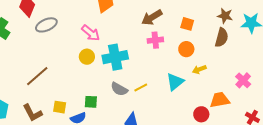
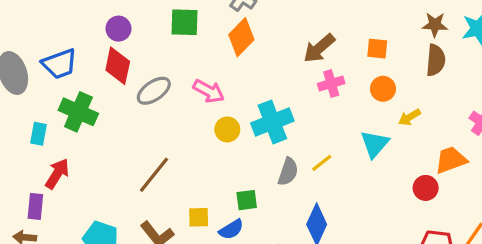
pink arrow: (91, 33) -> (209, 91), moved
gray semicircle: (119, 89) -> (288, 172), turned -90

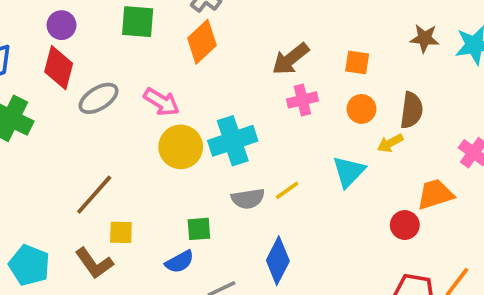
brown semicircle: (436, 60) -> (411, 110), moved
yellow circle: (227, 129) -> (181, 147), size x1.5
gray semicircle: (288, 172) -> (248, 199), turned 60
yellow square: (199, 217) -> (121, 232), moved

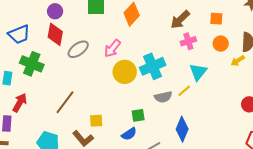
pink arrow: (161, 102) -> (112, 48), turned 102
cyan triangle: (349, 172) -> (198, 72), moved
brown line: (94, 195) -> (65, 102), moved

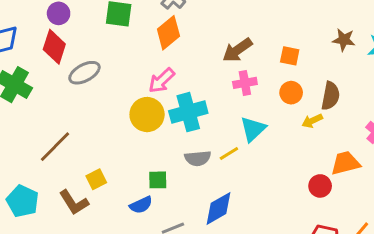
pink arrow: (112, 48) -> (162, 81), moved
yellow square: (96, 121) -> (96, 179), turned -32
blue diamond: (182, 129) -> (219, 208), turned 30

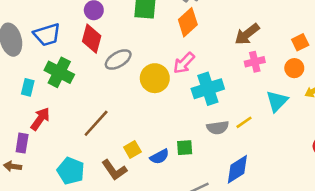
orange square: (290, 56) -> (300, 42), moved, turned -35
yellow circle: (147, 115) -> (155, 78), moved
cyan triangle: (253, 129) -> (277, 101), moved
blue semicircle: (141, 205) -> (160, 157), moved

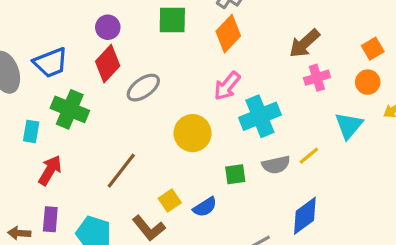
red diamond: (92, 39) -> (108, 64), turned 32
yellow circle: (155, 78) -> (193, 133), moved
purple rectangle: (22, 143) -> (50, 219), moved
green square: (185, 148) -> (235, 174), moved

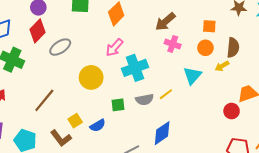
orange square: (373, 49) -> (209, 26), turned 32
pink cross: (317, 78) -> (173, 44), turned 35

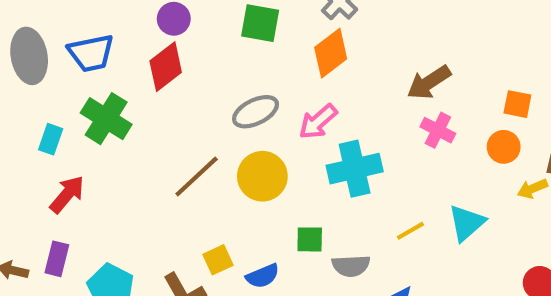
gray ellipse: (60, 47) -> (256, 112), moved
cyan triangle: (192, 76) -> (467, 223), moved
gray semicircle: (145, 99) -> (351, 266), moved
brown line: (44, 100) -> (197, 177), moved

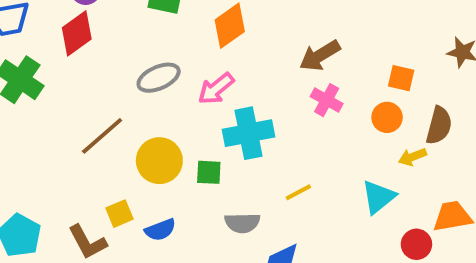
yellow circle: (262, 176) -> (159, 161), moved
cyan triangle: (467, 223) -> (379, 197), moved
green square: (310, 239) -> (209, 172), moved

